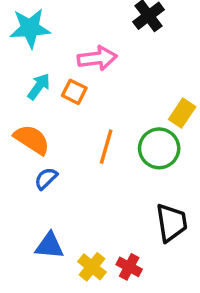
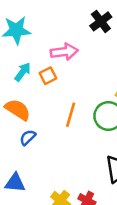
orange square: (74, 92) -> (48, 76), turned 36
blue triangle: (50, 246) -> (15, 183), moved

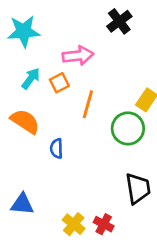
orange line: (71, 115) -> (88, 104), moved
blue semicircle: (28, 137) -> (57, 148), moved, turned -48

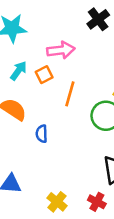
red cross: (104, 224) -> (97, 202), moved

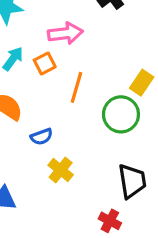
blue semicircle: (42, 134) -> (42, 137), turned -108
yellow cross: (57, 202) -> (61, 170), moved

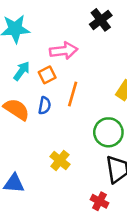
green circle: (121, 114) -> (108, 132), moved
blue semicircle: (42, 137) -> (45, 105), moved, turned -60

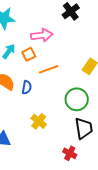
orange line: (73, 94) -> (49, 69), turned 54
blue semicircle: (45, 105) -> (27, 87), moved

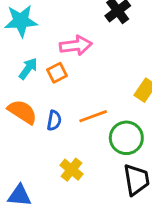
orange line: (49, 69) -> (93, 116), moved

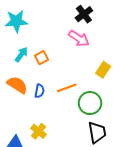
pink arrow: (76, 45) -> (79, 38), moved, turned 40
yellow cross: (71, 170) -> (38, 131), moved

